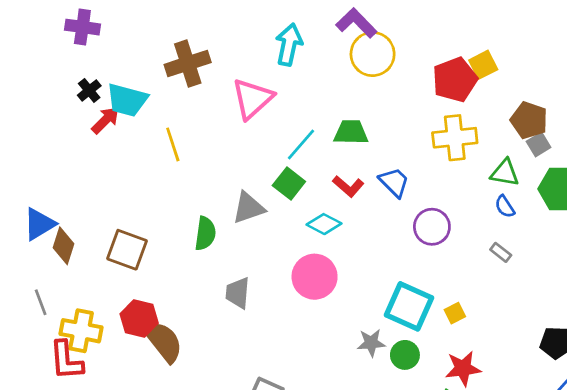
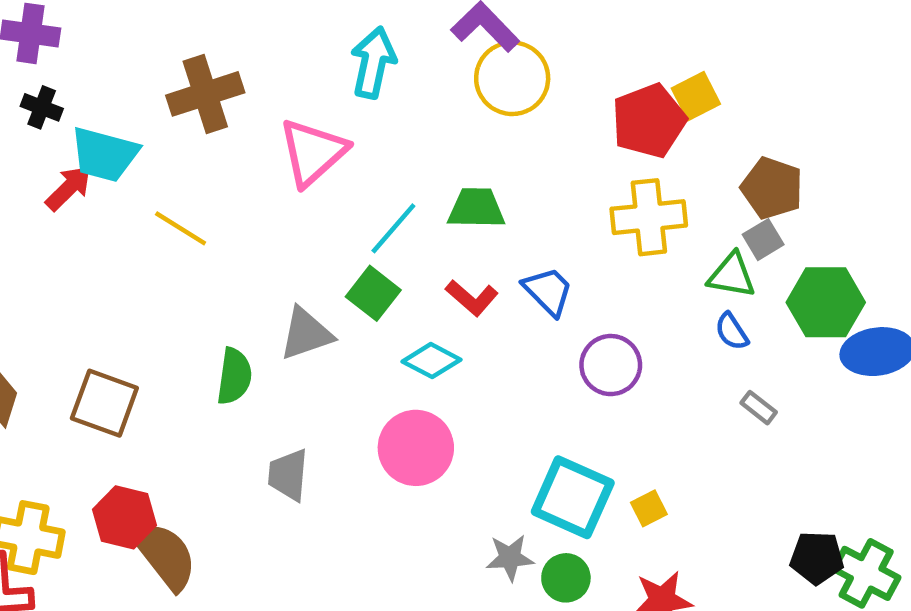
black cross: (89, 90) -> (42, 107), moved, turned -30
yellow line: (173, 144) -> (181, 228), turned -40
gray square: (539, 144) -> (763, 240), moved
gray rectangle: (501, 252) -> (759, 408), moved

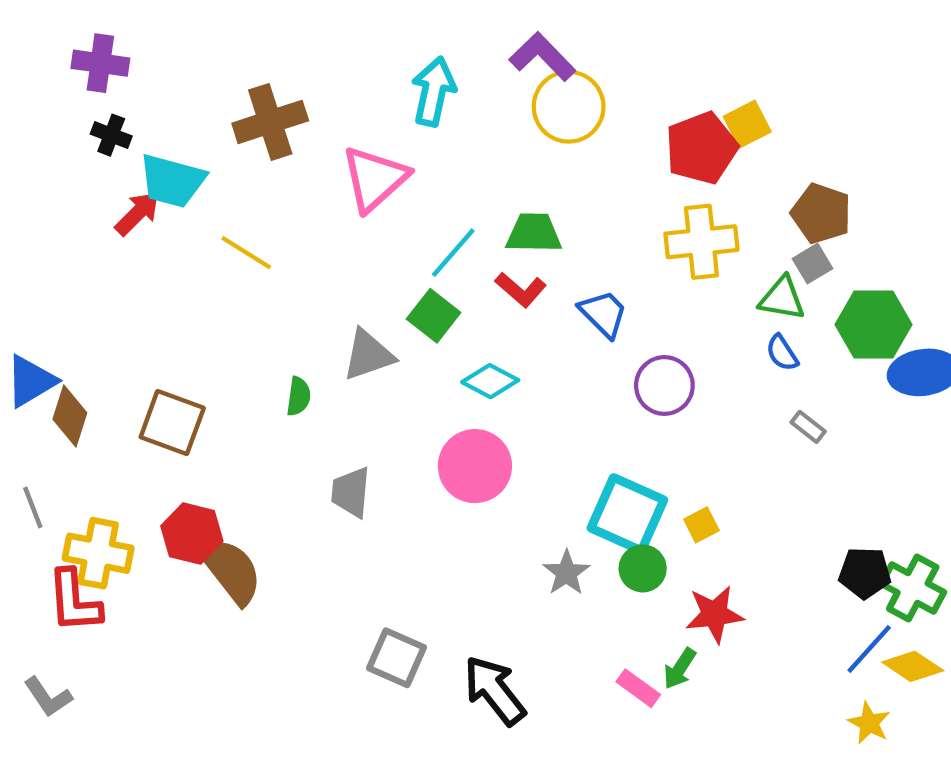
red L-shape: (472, 298) -> (521, 290), moved
green semicircle: (234, 376) -> (299, 396), size x0.7
gray star: (510, 558) -> (566, 573), turned -30
green circle: (566, 578) -> (643, 568), moved

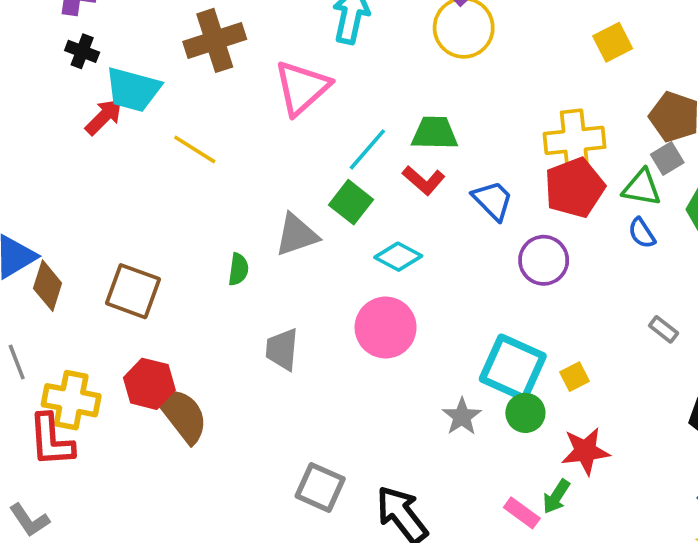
red pentagon: (701, 148) -> (575, 188), moved
gray rectangle: (808, 427) -> (664, 329), moved

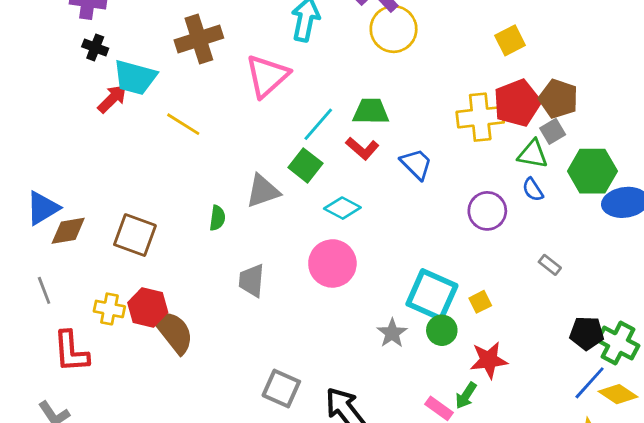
red pentagon: (575, 188) -> (517, 103), moved
purple circle: (544, 260) -> (487, 211), moved
brown diamond: (48, 286) -> (68, 231), turned 63
yellow cross: (71, 400) -> (109, 309), moved, size x0.7

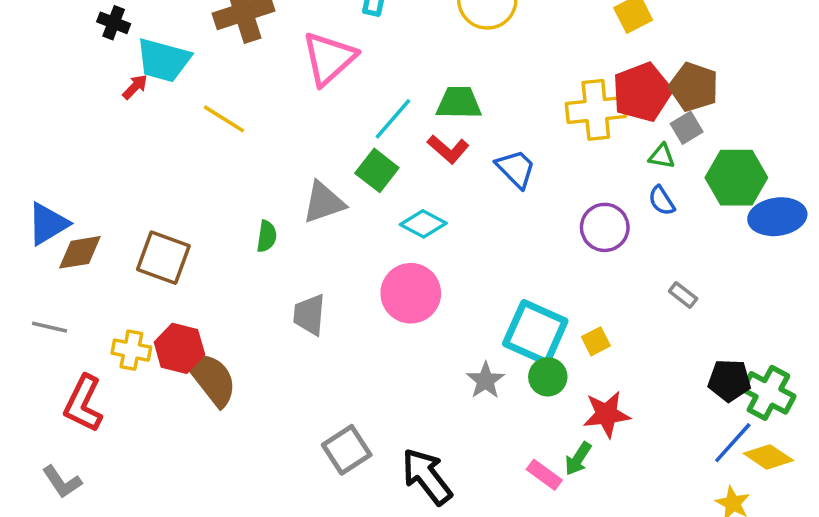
red arrow: (112, 99) -> (135, 87), size x0.7
green triangle: (533, 154) -> (662, 156), size x0.7
gray line: (44, 290) -> (50, 327), turned -56
red L-shape: (71, 352) -> (83, 404), turned 30
gray square: (281, 388) -> (347, 450), turned 33

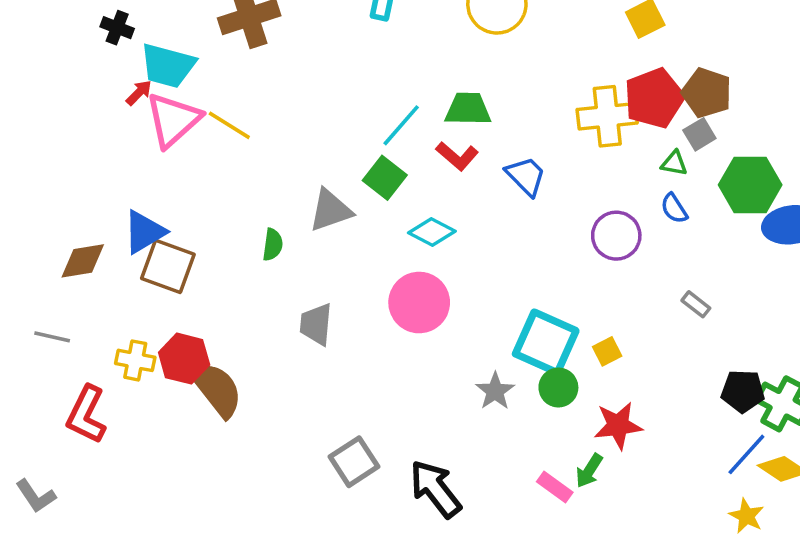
pink triangle: (329, 58) -> (173, 120), moved
blue triangle: (48, 224) -> (144, 232), moved
gray L-shape: (62, 482) -> (36, 496), moved

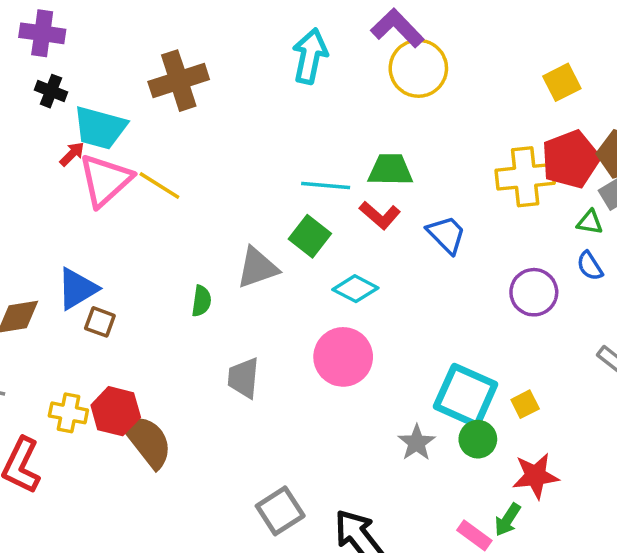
cyan line: (401, 125) -> (326, 185), turned 54
brown square: (168, 266) -> (100, 322), size x0.6

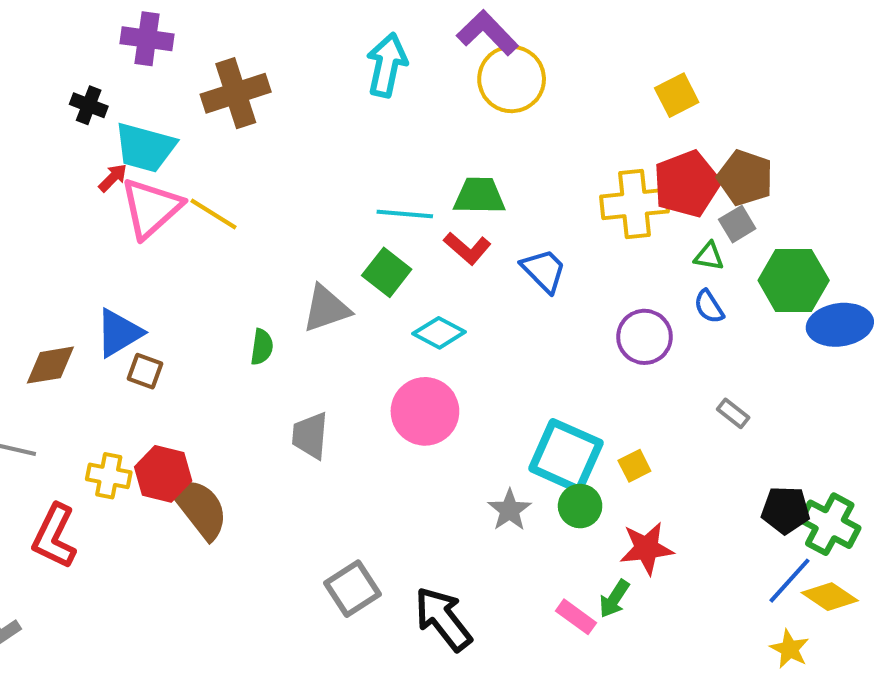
purple cross: (42, 33) -> (147, 39), moved

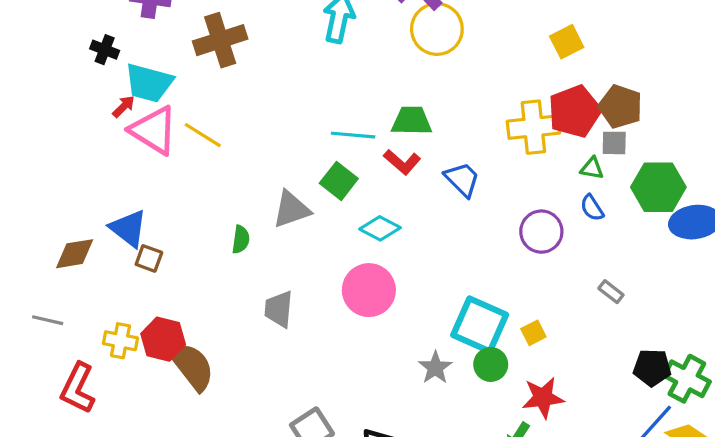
pink triangle: (151, 208) -> (154, 130), turned -46
gray square: (737, 224) -> (614, 143), turned 32
blue triangle: (119, 333) -> (128, 228), turned -51

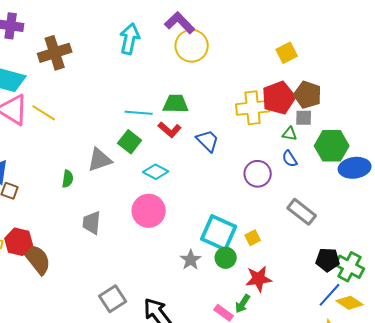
yellow square: (567, 42) -> (287, 53), moved
gray rectangle: (611, 292) -> (302, 212), size x1.8

